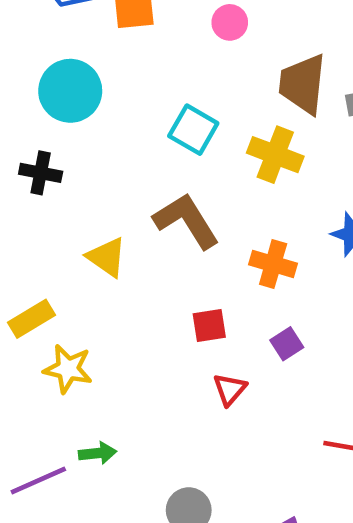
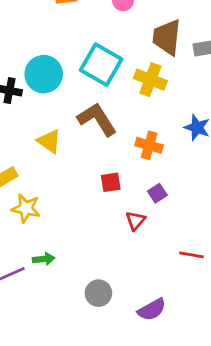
cyan circle: (70, 91) -> (44, 74), moved
cyan square: (193, 130) -> (101, 65), size x1.4
red triangle: (230, 389) -> (135, 221), moved

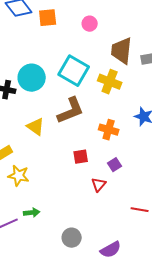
brown L-shape: (97, 119) -> (71, 111), turned 100

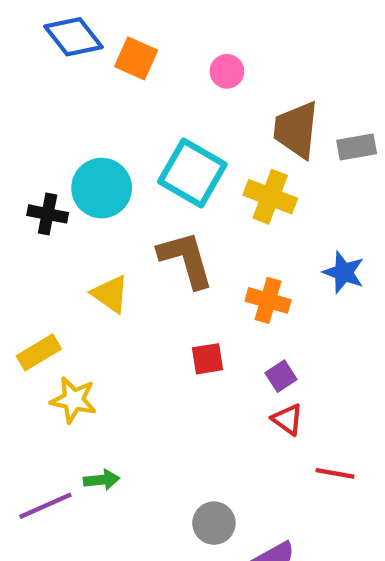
orange square: (48, 18) -> (136, 58), turned 30
brown L-shape: (71, 111) -> (186, 259), turned -84
red triangle: (99, 185) -> (287, 419), moved, turned -35
gray circle: (72, 238) -> (214, 523), moved

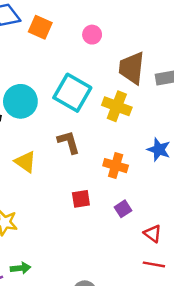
brown L-shape: (186, 259) -> (69, 142), size x0.7
red triangle: (287, 419) -> (153, 234), moved

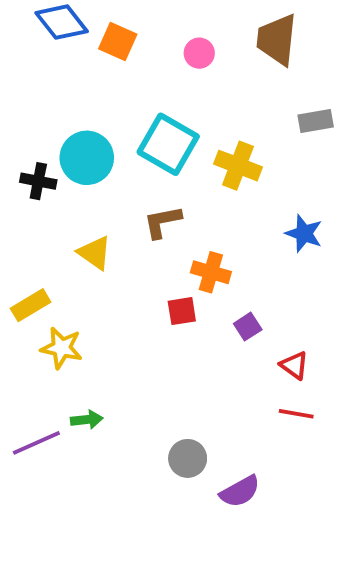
brown trapezoid: (132, 68) -> (277, 40), moved
brown L-shape: (69, 142) -> (162, 222), turned -85
orange cross: (116, 166) -> (211, 272), moved

